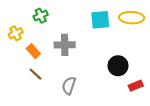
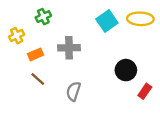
cyan square: (100, 20) -> (107, 21), turned -30
orange rectangle: (33, 51) -> (36, 54), turned -72
red rectangle: (136, 86) -> (145, 91), turned -32

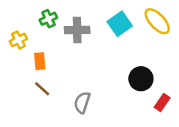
yellow ellipse: (140, 19) -> (157, 21), turned 45
gray cross: (69, 48) -> (77, 30), moved
orange rectangle: (36, 54) -> (40, 61), turned -72

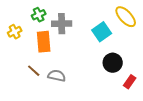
cyan square: (120, 24) -> (102, 32), moved
orange rectangle: (40, 61) -> (44, 42), moved, size x1.5
gray semicircle: (82, 102) -> (57, 76), moved, turned 84

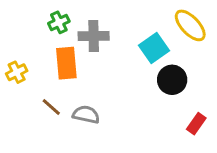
yellow cross: (15, 32) -> (17, 72), moved
black circle: (113, 63) -> (172, 80), moved

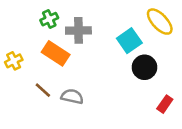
orange rectangle: (66, 63) -> (56, 53), turned -52

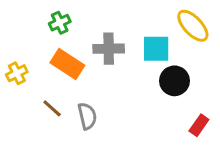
gray cross: (78, 30) -> (109, 49), moved
cyan square: (129, 41) -> (156, 49), turned 35
gray semicircle: (72, 96) -> (87, 116), turned 65

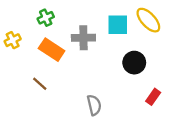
cyan square: (156, 49) -> (118, 25), moved
yellow cross: (17, 73) -> (13, 40), moved
gray semicircle: (87, 116) -> (94, 105), moved

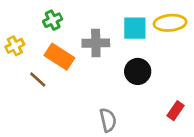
yellow ellipse: (148, 20) -> (170, 23), turned -52
black circle: (134, 63) -> (138, 71), moved
brown line: (40, 84) -> (38, 80), moved

